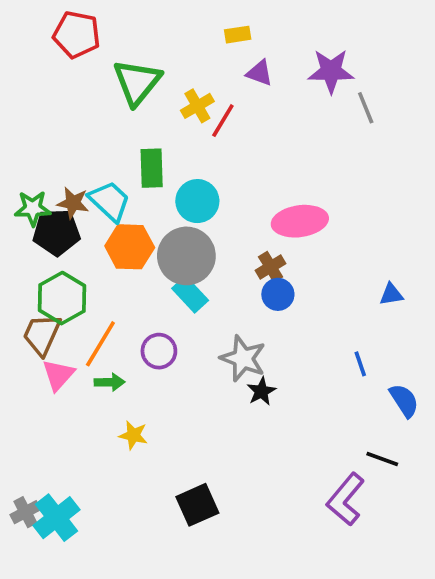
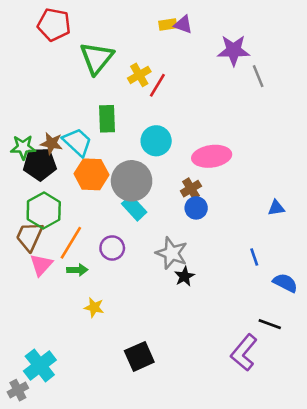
purple triangle: (260, 73) -> (183, 25), moved
cyan circle: (197, 201) -> (156, 141), moved
blue semicircle: (404, 400) -> (285, 283), turned -30
gray cross: (25, 512) -> (18, 390), moved

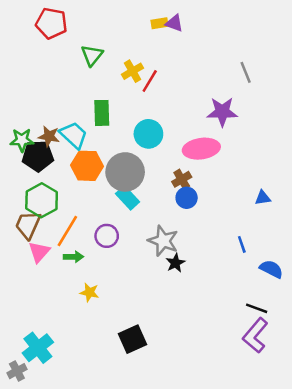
purple star: (234, 50) -> (222, 112), moved
green triangle: (97, 58) -> (92, 55), size x0.7
purple L-shape: (244, 353) -> (255, 335), moved

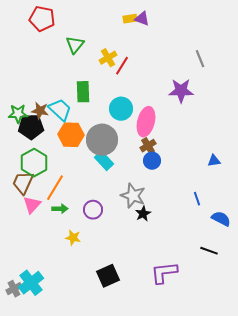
pink ellipse: (201, 149) -> (146, 122), moved, turned -68
purple circle: (107, 236) -> (93, 210), moved
purple L-shape: (255, 335) -> (164, 273), moved, turned 44
gray cross: (17, 371) -> (14, 289), moved

